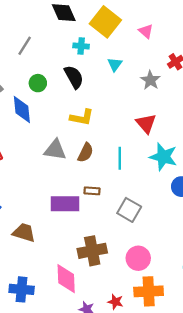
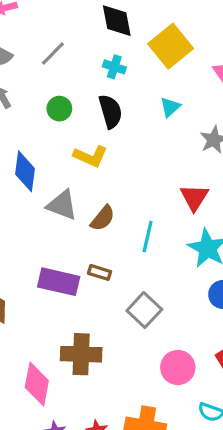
cyan cross: (81, 46) -> (114, 67), moved
blue diamond: (22, 110) -> (25, 171), moved
yellow L-shape: (82, 117) -> (90, 156), moved
pink circle: (138, 258) -> (178, 367), moved

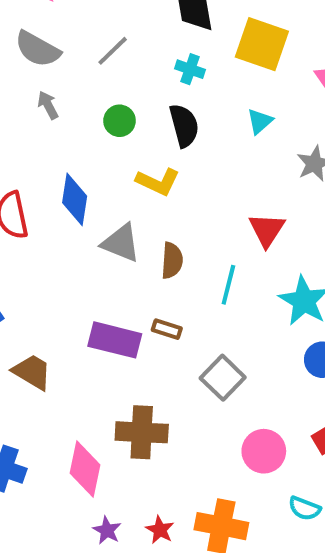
yellow square: (171, 46) -> (262, 44), turned -33
red triangle: (194, 197) -> (267, 230), moved
brown semicircle: (103, 218) -> (172, 261), turned -36

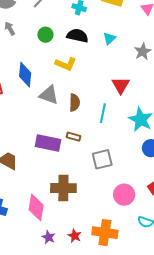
cyan triangle: (260, 121) -> (109, 38), moved
black semicircle: (184, 125) -> (77, 36), turned -60
gray square: (223, 378) -> (102, 159), turned 35

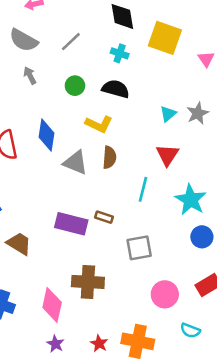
cyan triangle: (109, 38) -> (168, 114), moved
brown semicircle: (74, 103) -> (109, 157), moved
purple star: (48, 237) -> (55, 344), moved

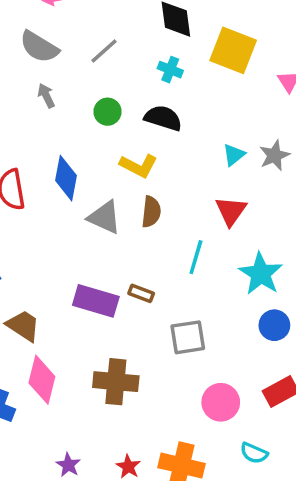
pink diamond: (52, 305) -> (42, 380), moved

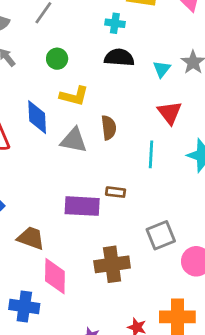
cyan cross: (170, 70) -> (115, 23), moved
black semicircle: (163, 118) -> (119, 57), moved
yellow L-shape: (139, 166) -> (74, 96), moved
gray square: (188, 337) -> (161, 235), moved

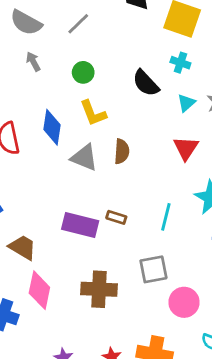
cyan cross: (115, 23) -> (180, 63), moved
black semicircle: (119, 57) -> (146, 83), turned -148
yellow L-shape: (74, 96) -> (93, 113), turned 44
cyan line: (151, 154) -> (166, 217), moved

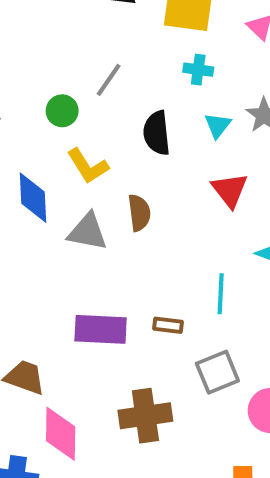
gray line: (78, 24) -> (109, 80), moved
black semicircle: (146, 83) -> (157, 133), moved, turned 48
brown rectangle: (116, 217) -> (168, 325), moved

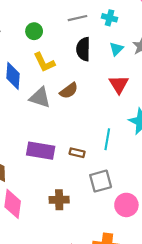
gray line: (109, 80) -> (78, 18), moved, turned 36
brown semicircle: (139, 213) -> (69, 91), turned 54
brown cross: (145, 416) -> (59, 200), size x0.7

